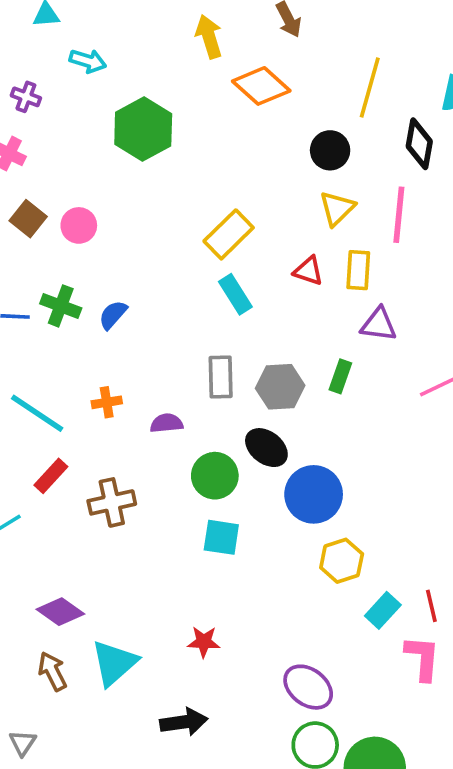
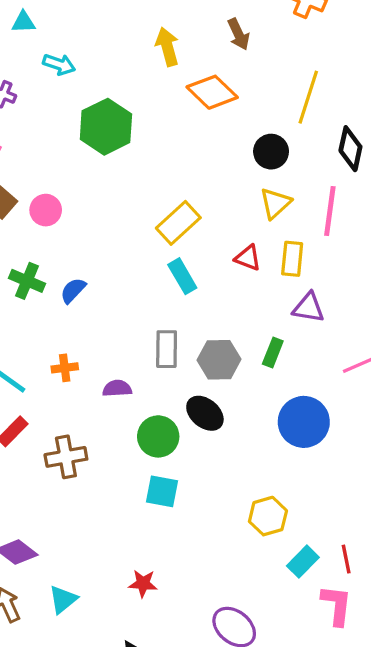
blue circle: (314, 494) -> (304, 422), moved
cyan triangle: (114, 663) -> (63, 599), size x0.7

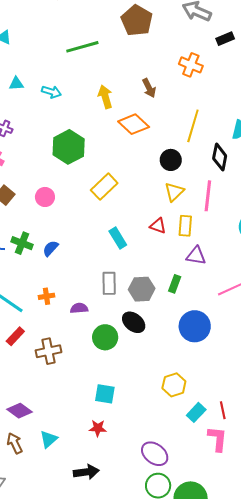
cyan arrow: (59, 64) -> (51, 92), moved
pink circle: (46, 210) -> (45, 197), moved
yellow rectangle: (178, 223) -> (104, 187), moved
cyan square: (162, 491) -> (105, 394), moved

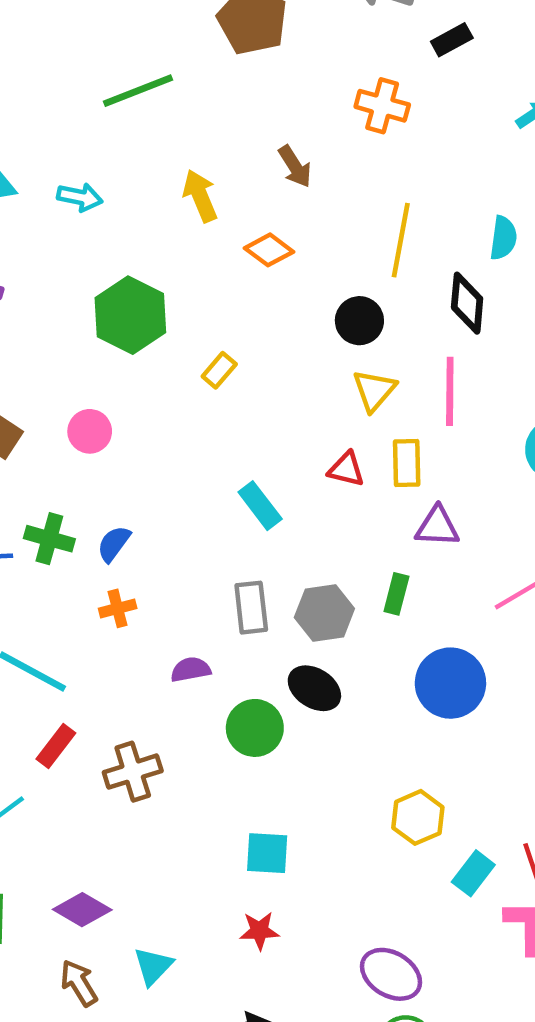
orange diamond: (134, 124) -> (269, 250), size x0.7
yellow rectangle: (104, 187) -> (219, 370), moved, size x0.6
orange cross: (47, 296) -> (118, 608), moved

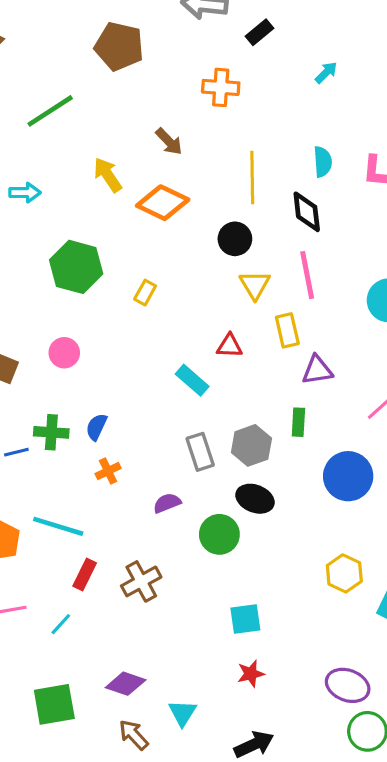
orange diamond: (269, 250) -> (163, 203), size x1.5
red triangle: (346, 469) -> (229, 346), moved

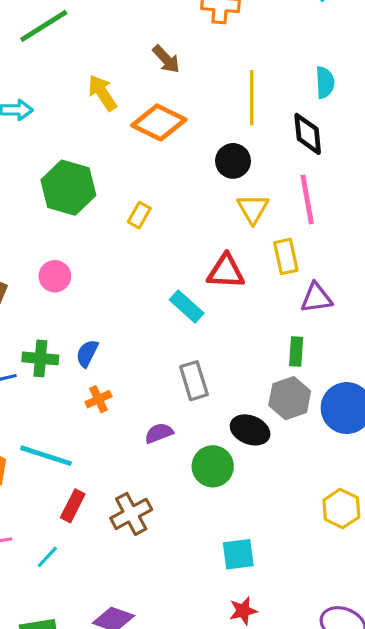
red triangle: (229, 346) -> (226, 272), size x1.4
gray hexagon: (251, 445) -> (290, 398), moved

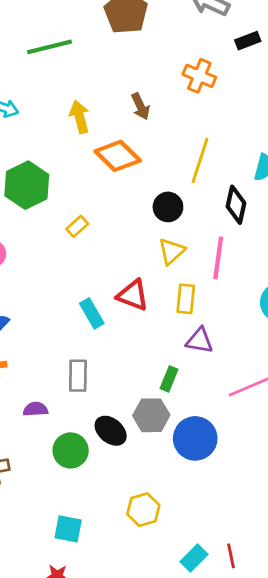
yellow hexagon: (341, 509) -> (143, 510), moved

